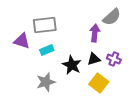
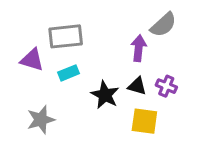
black triangle: (94, 59) -> (137, 86), turned 32
gray star: (46, 82) -> (41, 120), moved
yellow square: (99, 83) -> (144, 121), turned -30

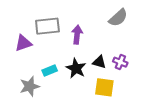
purple arrow: (139, 48) -> (77, 35), moved
purple triangle: (32, 60) -> (23, 43), turned -36
cyan rectangle: (69, 73) -> (50, 70), moved

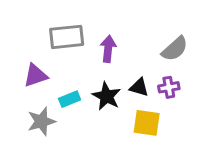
gray semicircle: (118, 18) -> (175, 49), moved
purple triangle: (23, 43) -> (35, 75), moved
purple cross: (120, 62) -> (169, 87), turned -32

